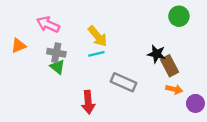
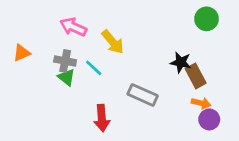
pink arrow: (48, 24) -> (73, 27), moved
cyan line: (96, 54) -> (94, 68), moved, turned 56
purple circle: (195, 103) -> (209, 119), moved

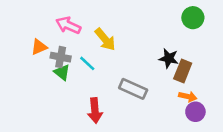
orange triangle: (22, 53) -> (39, 47), moved
brown rectangle: (196, 76) -> (183, 71), turned 50

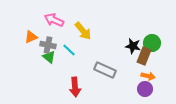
green circle: (193, 18) -> (152, 43), moved
purple circle: (195, 112) -> (145, 89), moved

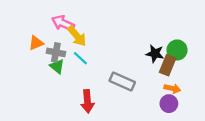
yellow arrow: (83, 31) -> (77, 36), moved

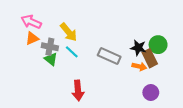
pink arrow: (63, 23) -> (31, 22), moved
brown rectangle: (168, 65) -> (150, 58), turned -48
gray rectangle: (122, 81) -> (109, 56), moved
orange arrow: (172, 88) -> (139, 66), moved

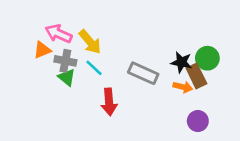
pink arrow: (31, 22) -> (59, 34), moved
red arrow: (78, 90) -> (109, 102), moved

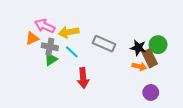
yellow arrow: (90, 42) -> (69, 32), turned 120
gray rectangle: (143, 73) -> (104, 44), moved
green triangle: (67, 77) -> (51, 59), turned 48

